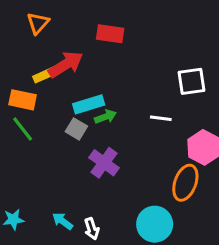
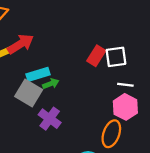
red rectangle: (110, 34) -> (96, 56), moved, turned -66
white line: (161, 118) -> (125, 85), moved
gray square: (76, 129) -> (29, 93), size x1.6

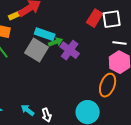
cyan rectangle: (38, 74) -> (45, 34), turned 36
purple cross: (50, 119) -> (70, 50), moved

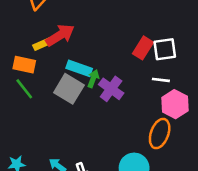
green arrow: (56, 42) -> (93, 79), turned -48
white line: (120, 43) -> (161, 80), moved

